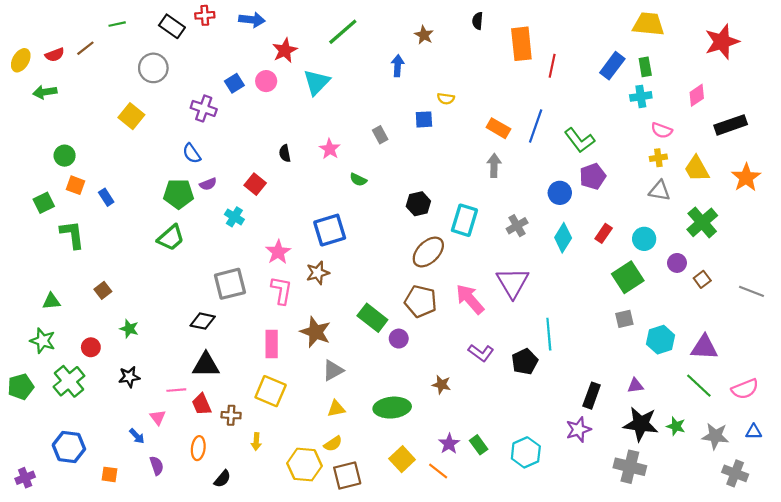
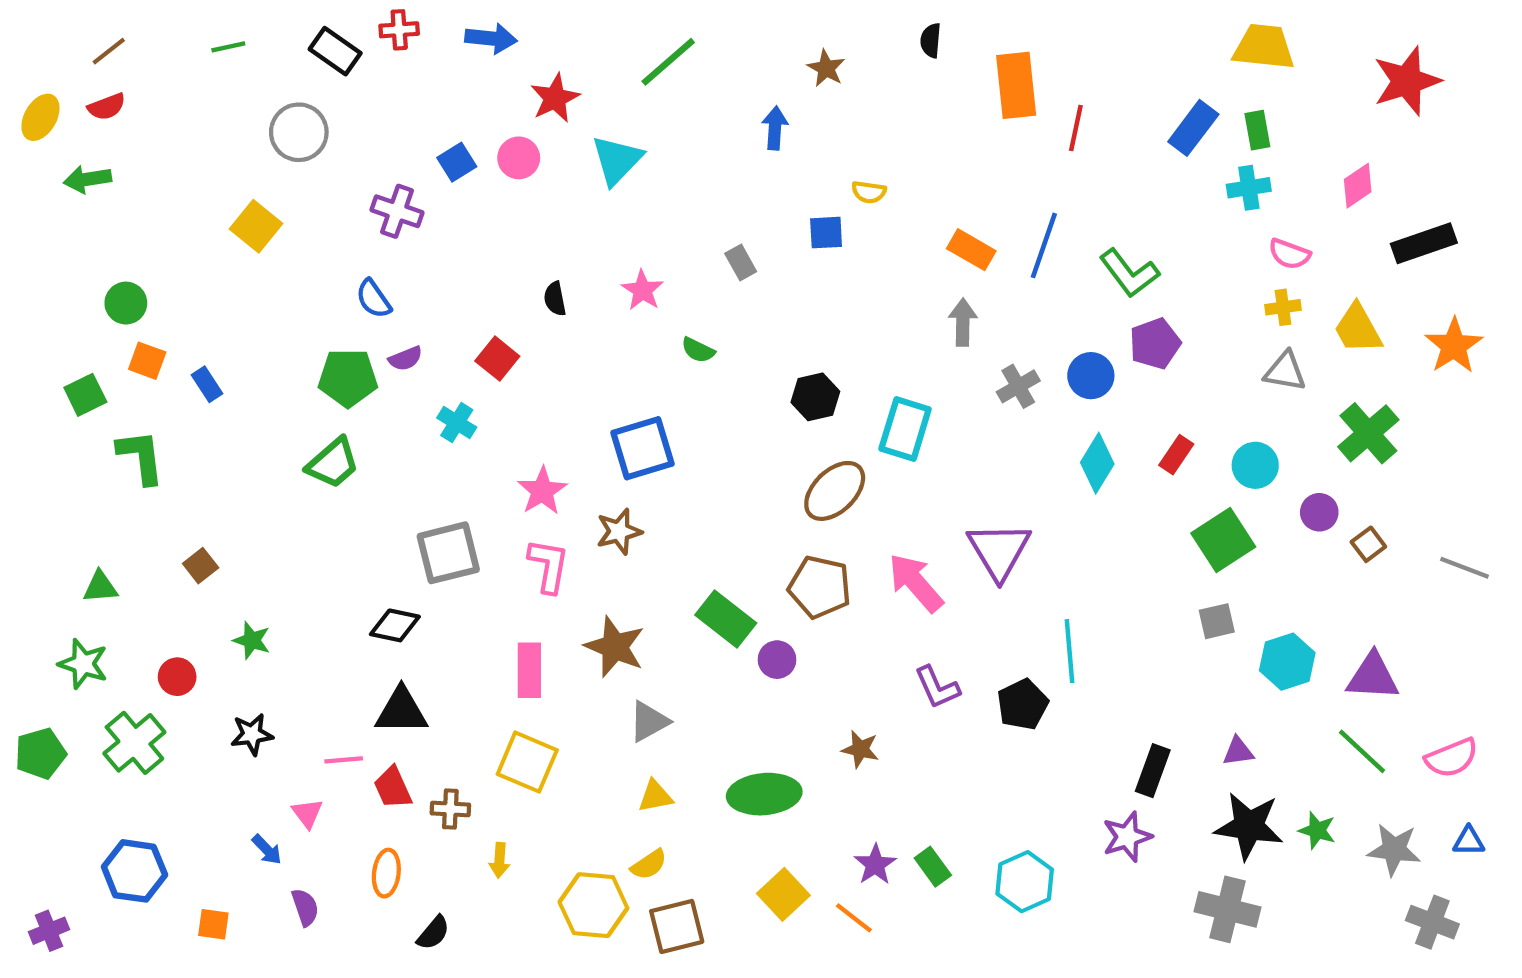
brown line: (85, 48) -> (109, 51), moved
gray cross: (517, 226) -> (1018, 386), moved
purple L-shape: (481, 353) -> (937, 687), turned 30

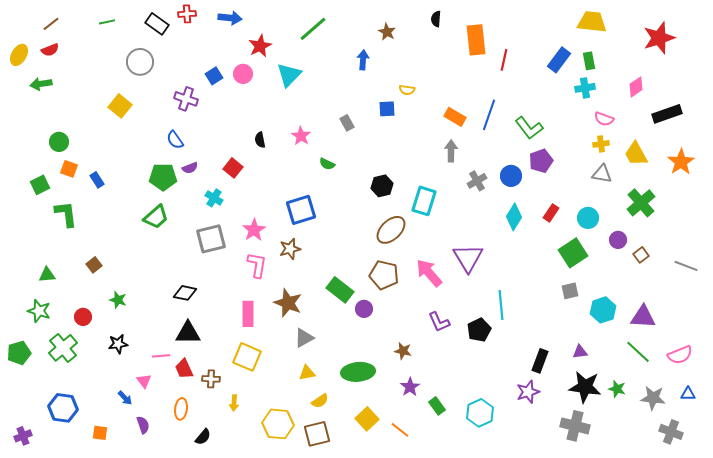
gray square: (448, 553) -> (211, 239), moved
yellow semicircle: (649, 865) -> (320, 401), moved
purple star: (875, 865) -> (410, 387), moved

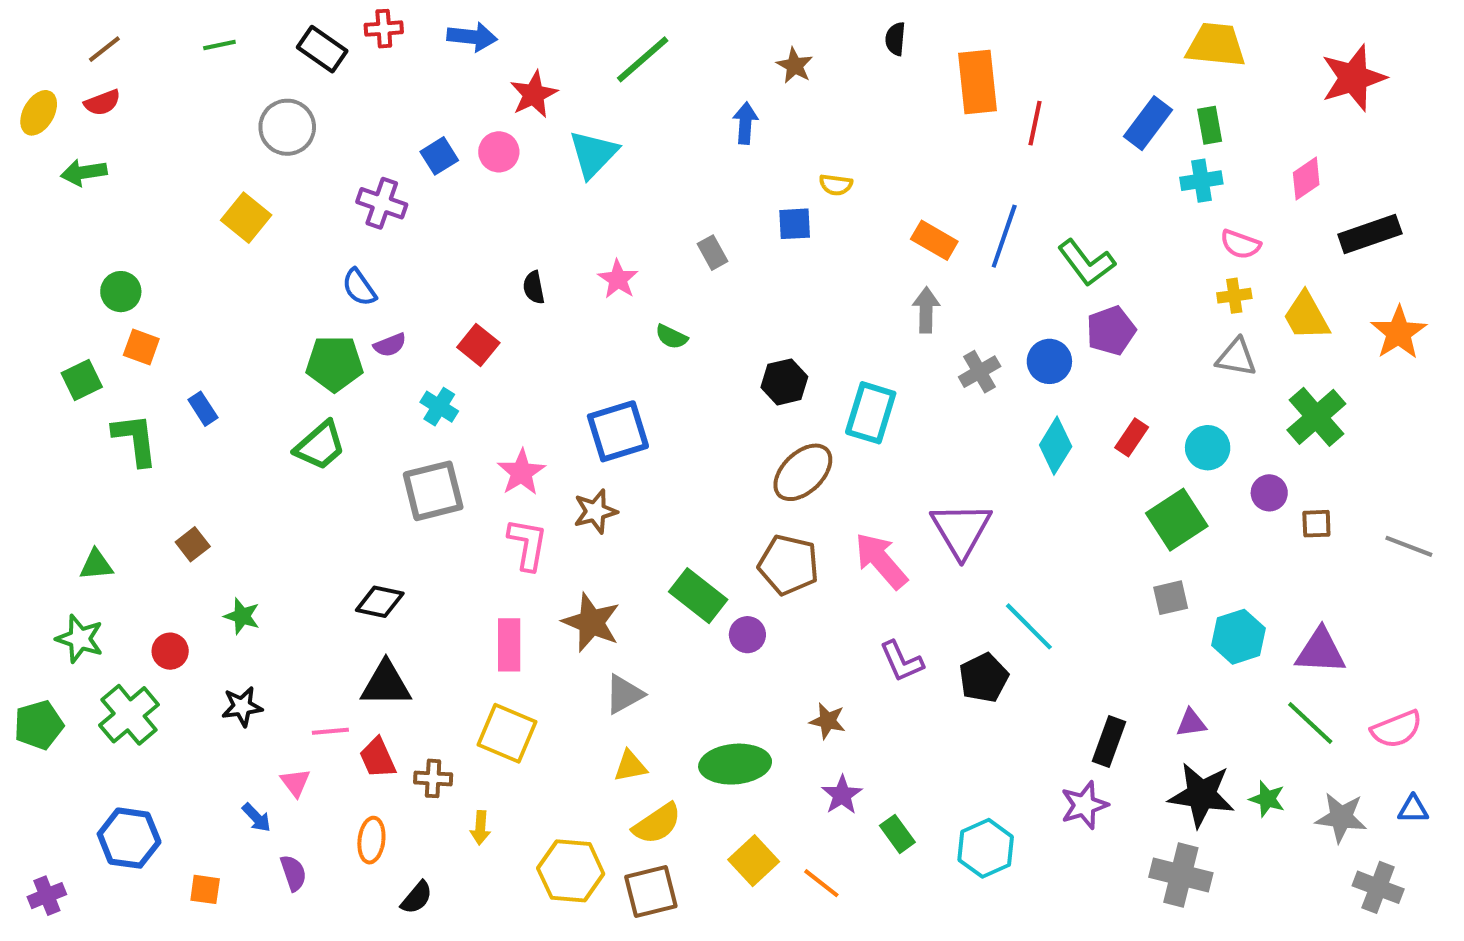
blue rectangle: (97, 180) -> (203, 409), moved
brown square: (641, 255) -> (1316, 524), turned 35
cyan line: (501, 305) -> (1029, 626), turned -40
yellow semicircle: (320, 401) -> (657, 824), size x1.4

